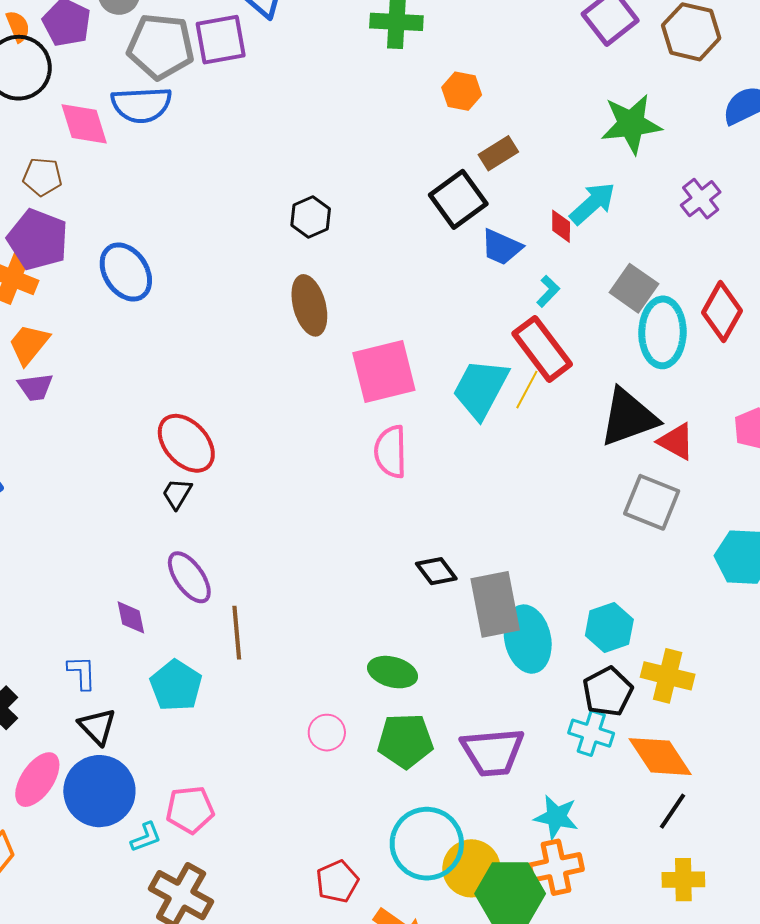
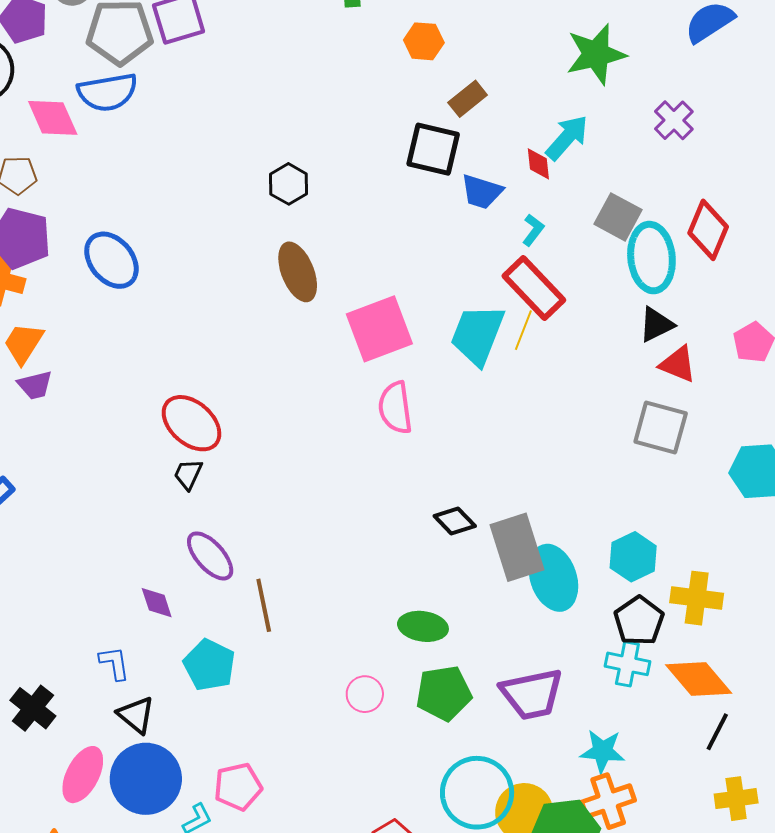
black square: (458, 199) -> (433, 149), turned -34
black triangle: (628, 417) -> (656, 325), moved, size x0.6

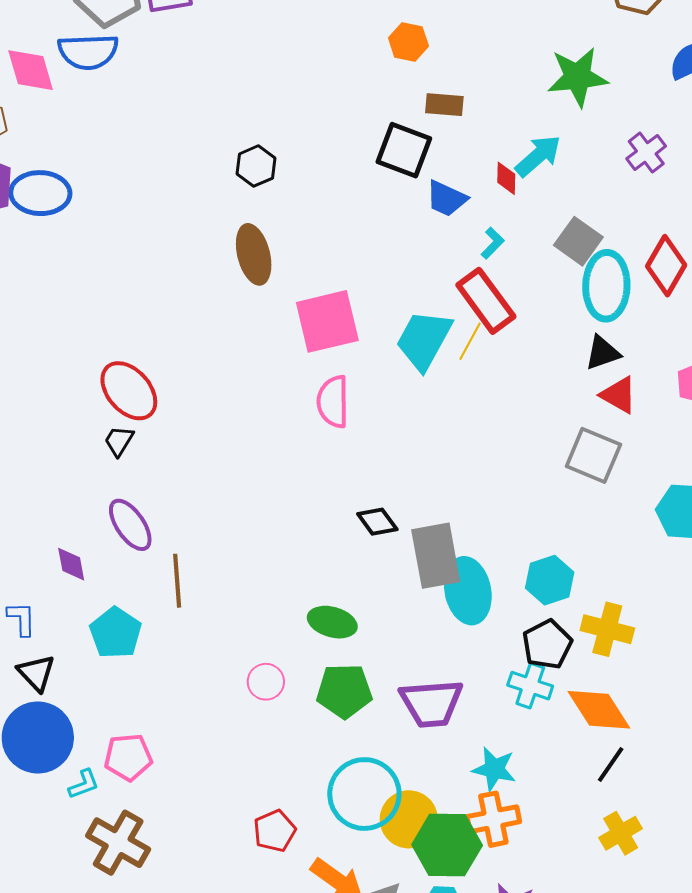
brown rectangle: (468, 99) -> (444, 105), turned 36
blue ellipse: (111, 260) -> (40, 193), moved, turned -56
yellow cross: (736, 799) -> (621, 833), turned -30

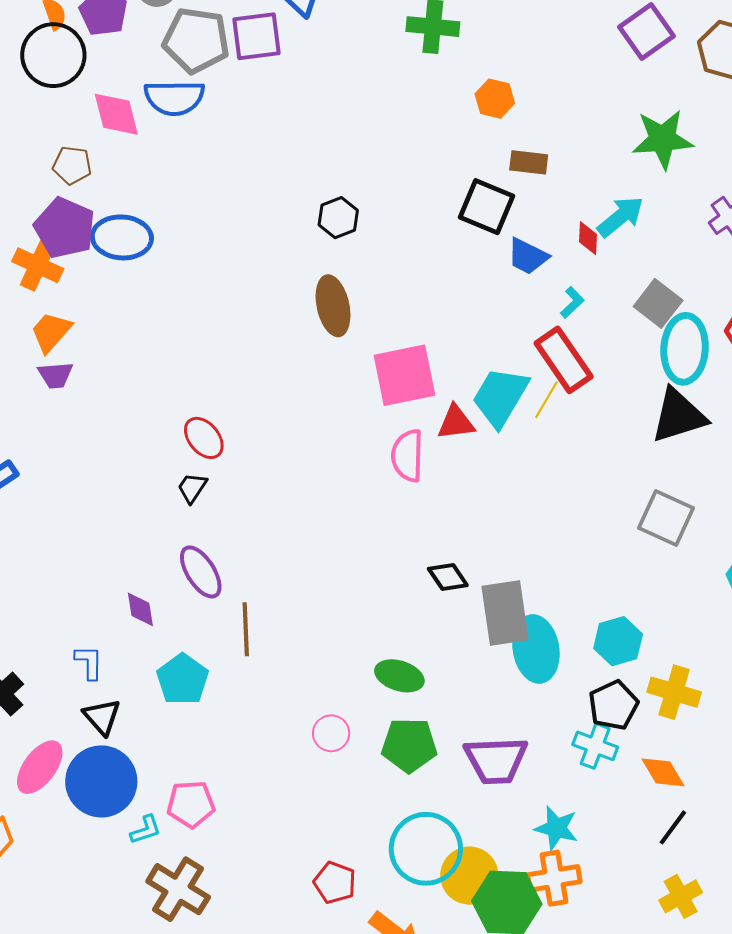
black triangle: (603, 353) -> (678, 416), size x1.6
red ellipse: (129, 391) -> (204, 438), size x0.7
red triangle: (619, 395) -> (456, 422), moved, turned -39
orange diamond: (599, 710) -> (663, 772), size x0.7
red pentagon: (275, 831) -> (335, 883), turned -30

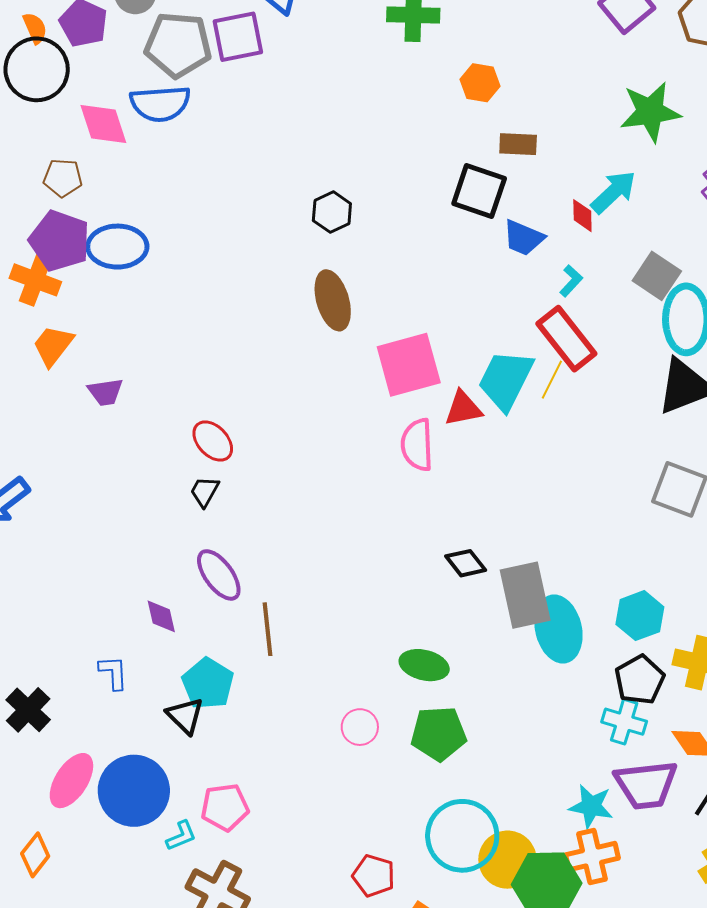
purple trapezoid: (56, 375) -> (105, 392), moved
black triangle: (102, 717) -> (185, 716), moved
purple trapezoid: (496, 760) -> (646, 785), moved

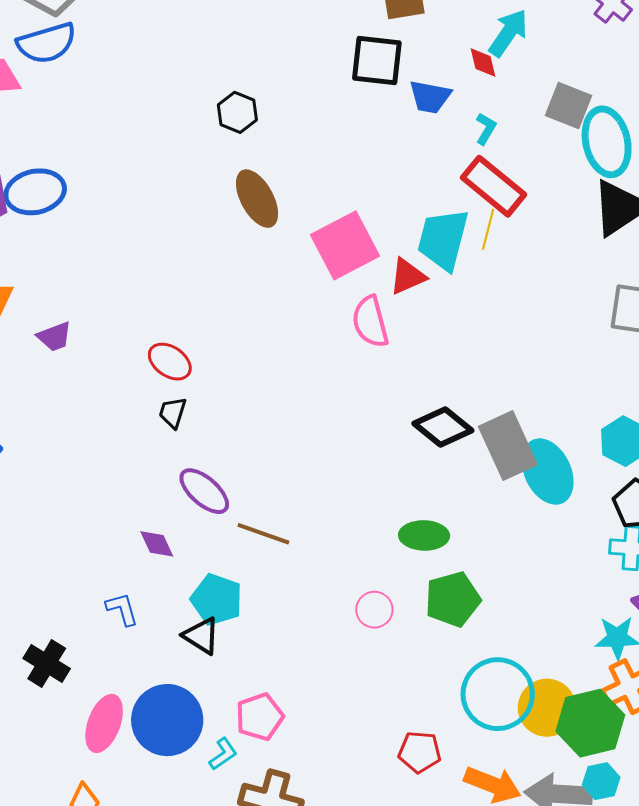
black diamond: (466, 563) -> (443, 427), size x1.4
brown line: (268, 629) -> (263, 534), turned -52

